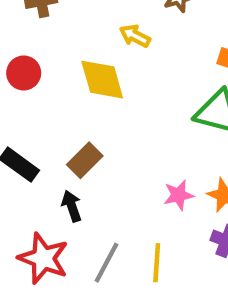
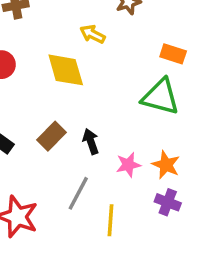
black arrow: (72, 206) -> (91, 141), moved
gray line: (107, 263) -> (78, 193), moved

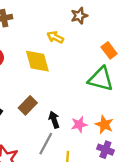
orange rectangle: (173, 54) -> (109, 50), turned 35
black arrow: (91, 141) -> (54, 120), moved

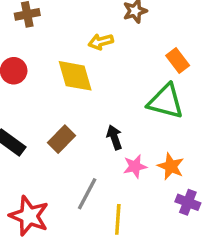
yellow arrow: (55, 37) -> (101, 42), turned -42
black arrow: (54, 120) -> (114, 137), moved
purple cross: (105, 150) -> (188, 202), moved

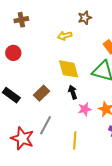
yellow diamond: (75, 76) -> (69, 69), moved
gray line: (87, 194) -> (45, 125), moved

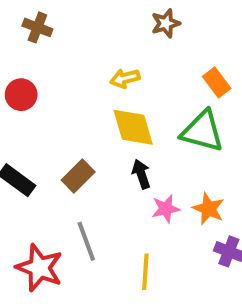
brown cross: (21, 20) -> (37, 27), turned 32
yellow arrow: (65, 36) -> (125, 78), moved
gray line: (45, 125) -> (86, 241), turned -48

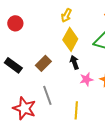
yellow arrow: (125, 78) -> (66, 15), turned -48
yellow diamond: (133, 127) -> (70, 39), turned 45

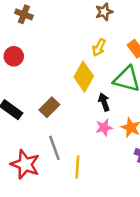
yellow arrow: (66, 15) -> (99, 47), moved
black arrow: (74, 62) -> (104, 102), moved
yellow line: (76, 110) -> (77, 167), moved

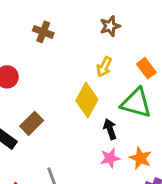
brown cross: (24, 14) -> (43, 32), moved
brown rectangle: (49, 107) -> (32, 123), moved

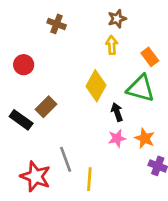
yellow arrow: (104, 67) -> (112, 45), moved, turned 150

